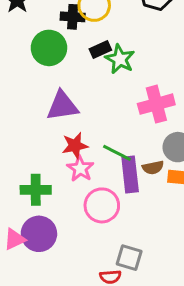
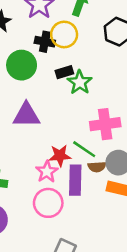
red star: (75, 146) -> (60, 156), moved
green line: (117, 153) -> (84, 149), moved
pink star: (80, 168) -> (47, 172), moved
brown semicircle: (153, 168) -> (97, 167), moved

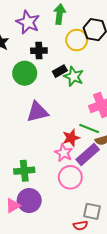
yellow circle: (64, 34) -> (77, 40), moved
purple rectangle: (75, 180) -> (88, 155), turned 60

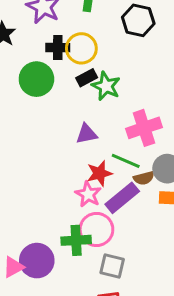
yellow circle: (77, 40) -> (81, 48), moved
purple triangle: (37, 112) -> (87, 134), moved, size x0.7
green cross: (24, 171) -> (76, 240), moved
gray square: (92, 211) -> (112, 266), moved

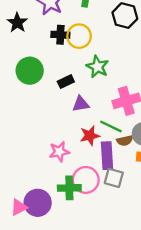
black rectangle: (87, 78) -> (66, 82), moved
green circle: (36, 79) -> (30, 71), moved
pink star: (88, 194) -> (59, 152), moved, turned 30
purple rectangle: (122, 198) -> (107, 156), turned -56
gray square: (112, 266) -> (114, 178), moved

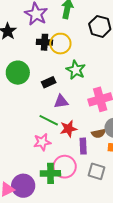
green line: (111, 126) -> (49, 120), moved
purple rectangle: (107, 156) -> (83, 146), size x0.7
gray square: (114, 178) -> (97, 171), moved

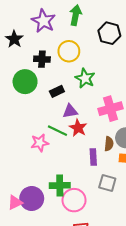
black cross: (44, 42) -> (42, 59), moved
red star: (68, 129) -> (78, 128), moved, turned -30
brown semicircle: (98, 133) -> (109, 144), turned -72
pink star: (42, 142) -> (40, 143), moved
pink circle: (65, 167) -> (74, 200), moved

